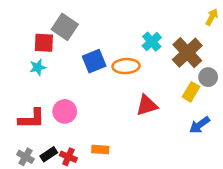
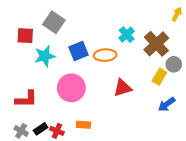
red square: (44, 43) -> (25, 36), moved
cyan star: (38, 67) -> (45, 56), moved, size x1.5
pink circle: (65, 111) -> (71, 88), moved, size x1.4

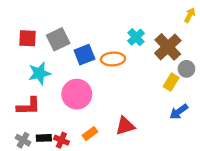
gray square: (54, 22) -> (58, 39), moved, turned 30
cyan star: (45, 56) -> (39, 73), moved
red triangle: (123, 88) -> (125, 126), moved
orange rectangle: (84, 125) -> (90, 134), turned -40
black rectangle: (41, 129) -> (44, 138), turned 32

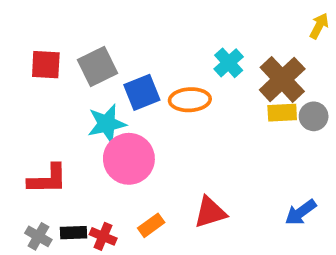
cyan star: (39, 73) -> (107, 124), moved
yellow rectangle: (171, 82) -> (282, 113), moved, turned 56
blue arrow: (179, 112) -> (301, 212), moved

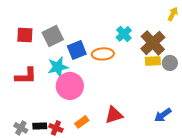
red L-shape: (48, 179) -> (26, 76), moved

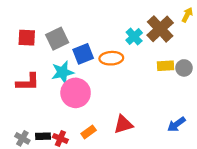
brown cross: (153, 43) -> (160, 29), moved

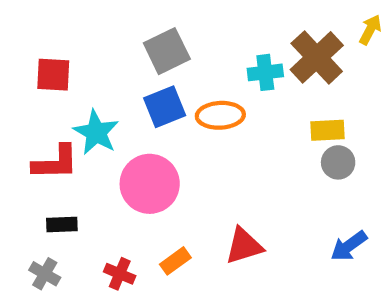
cyan cross: (134, 37) -> (265, 72), turned 35
gray square: (57, 39) -> (167, 51), moved
gray circle: (184, 68) -> (338, 162), moved
cyan star: (63, 72) -> (96, 132), moved, turned -30
black rectangle: (43, 136) -> (62, 225), moved

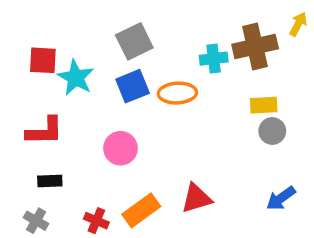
brown cross: (317, 57) -> (255, 47), turned 30
cyan star: (96, 132) -> (76, 78), moved
pink circle: (150, 184) -> (120, 148), size x0.7
orange rectangle: (175, 261) -> (141, 210), size x1.5

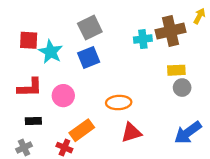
orange ellipse: (177, 93) -> (119, 103), moved
pink circle: (120, 148) -> (63, 96), moved
blue arrow: (281, 198) -> (188, 133), size x1.4
orange rectangle: (141, 210) -> (82, 130), moved
gray cross: (36, 221) -> (24, 148), turned 35

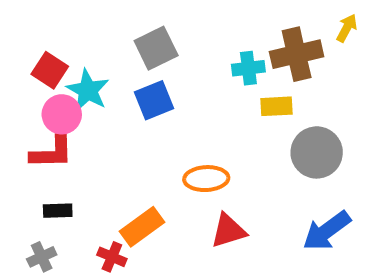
red square: (29, 40) -> (50, 70), turned 30
yellow rectangle: (176, 70) -> (276, 106), moved
gray circle: (182, 88) -> (317, 152), size x1.6
pink circle: (63, 96) -> (62, 114), moved

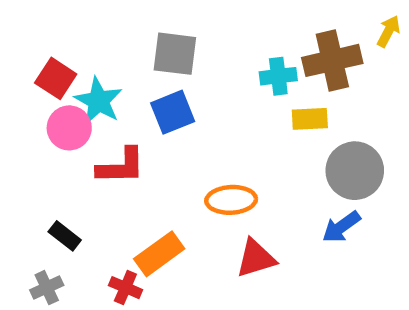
gray square: (156, 48) -> (175, 54), turned 33
red L-shape: (52, 152) -> (121, 166), moved
black rectangle: (58, 211) -> (65, 236), turned 40
blue arrow: (327, 231) -> (341, 227), moved, size x0.7

